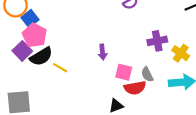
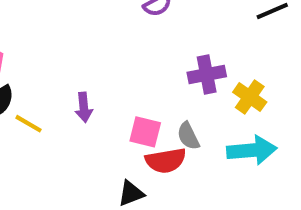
purple arrow: (103, 52) -> (84, 107), moved

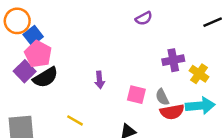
yellow line: (28, 124) -> (75, 120), moved
red semicircle: (166, 161) -> (172, 112), moved

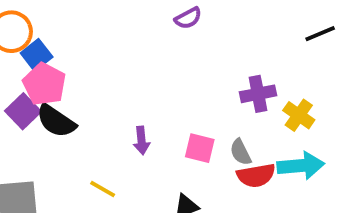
purple semicircle: (144, 18) -> (188, 18), moved
black semicircle: (45, 77) -> (56, 121), turned 65
purple arrow: (100, 80) -> (141, 140), moved

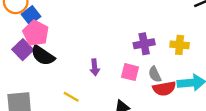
purple cross: (258, 94) -> (144, 44), moved
yellow cross: (299, 115) -> (180, 45), moved, turned -30

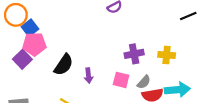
pink pentagon: (36, 33) -> (34, 44), turned -30
black semicircle: (43, 56) -> (64, 65), moved, turned -90
gray semicircle: (155, 74) -> (144, 82), turned -112

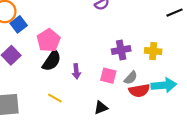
pink pentagon: (34, 44) -> (49, 40), moved, turned -30

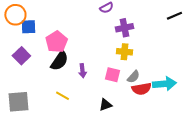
blue square: (19, 24) -> (28, 27), turned 35
purple cross: (121, 50) -> (124, 28), moved
yellow cross: (153, 51) -> (124, 52), moved

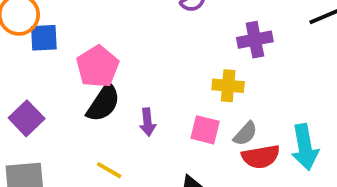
purple cross: (124, 28) -> (255, 40), moved
purple square: (21, 56) -> (27, 118), moved
cyan arrow: (164, 84) -> (305, 147), turned 85

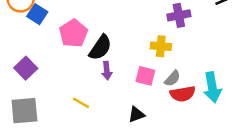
blue square: (44, 38) -> (37, 14), turned 36
black semicircle: (103, 103) -> (100, 48), moved

